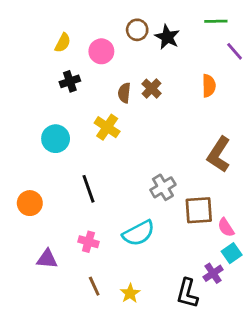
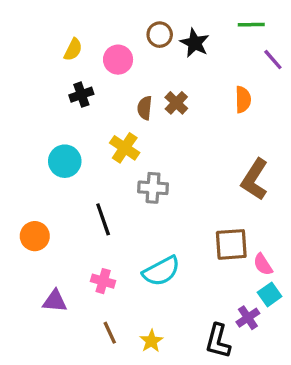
gray cross: (163, 187) -> (153, 188), moved, turned 35

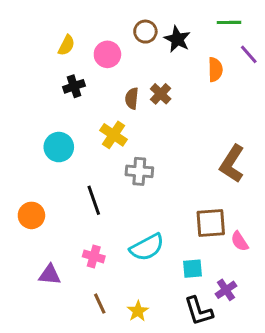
orange semicircle: (243, 100) -> (215, 70), moved
cyan square: (270, 294) -> (193, 269), moved, turned 30
black L-shape: (218, 341) -> (199, 311), turned -32

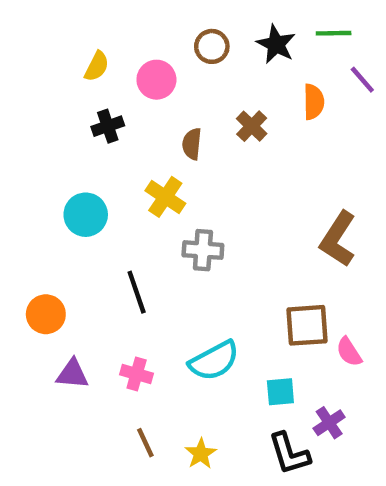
black star: (177, 39) -> (276, 44), moved
brown cross: (161, 94) -> (252, 126), moved
purple triangle: (50, 275) -> (72, 374), moved

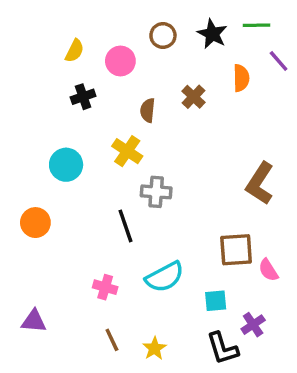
black line: (137, 292) -> (126, 226), moved
orange circle: (46, 314) -> (35, 223), moved
purple triangle: (72, 374) -> (34, 321), moved

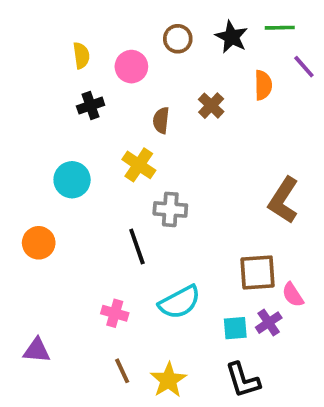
yellow semicircle: (75, 51) -> (81, 55), turned -35
purple cross: (253, 325) -> (269, 323), moved
yellow star: (154, 348) -> (168, 380), size x1.4

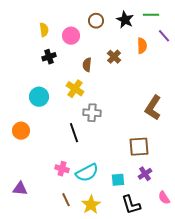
pink semicircle: (293, 295) -> (164, 198), moved
cyan semicircle: (180, 302) -> (87, 173), moved
cyan square: (235, 328) -> (118, 180), moved

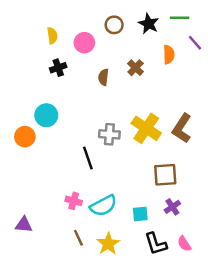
yellow cross: (75, 89) -> (146, 128), moved, size x1.4
orange circle: (21, 131) -> (25, 137), moved
pink semicircle: (164, 198) -> (184, 244), moved

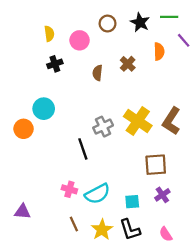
gray cross: (109, 134) -> (103, 127), turned -30
black L-shape: (156, 244) -> (130, 230), moved
pink semicircle: (184, 244) -> (166, 234), moved

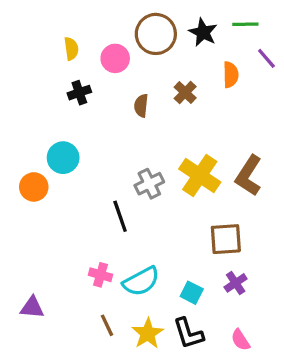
brown circle: (108, 24) -> (156, 34), size x1.6
cyan square: (132, 202) -> (192, 293), turned 32

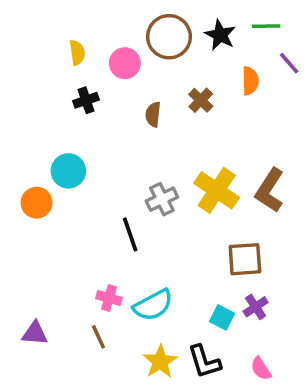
cyan square: (192, 293) -> (222, 317), moved
brown line: (107, 325) -> (98, 337), moved

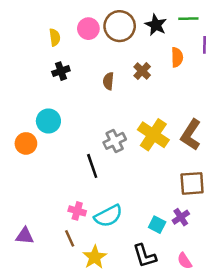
pink circle: (125, 63) -> (88, 29), moved
purple line: (289, 63) -> (205, 45), turned 42
brown square: (245, 259) -> (192, 183), moved
yellow star: (160, 362) -> (95, 257), moved

